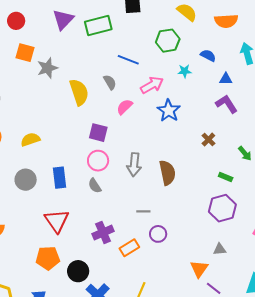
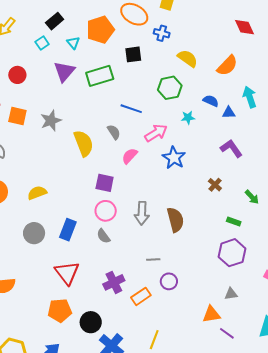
orange semicircle: (226, 21) -> (227, 66), turned -40
orange square: (25, 53) -> (17, 116), moved
blue triangle: (226, 79) -> (229, 113), moved
blue rectangle: (59, 178) -> (68, 230), turned 30
orange triangle: (199, 269) -> (211, 314), turned 48

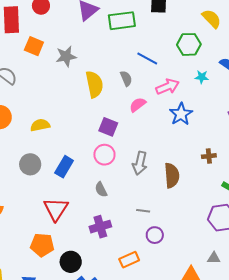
brown cross: (215, 185) -> (209, 156), moved, turned 32
gray semicircle: (103, 236) -> (101, 189), moved
orange rectangle: (141, 296) -> (129, 260), moved

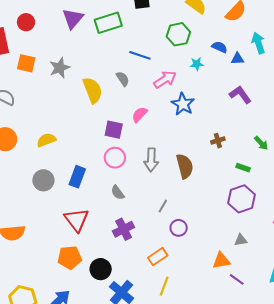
pink semicircle: (138, 105) -> (140, 115), moved
gray line: (143, 211) -> (163, 206), turned -56

